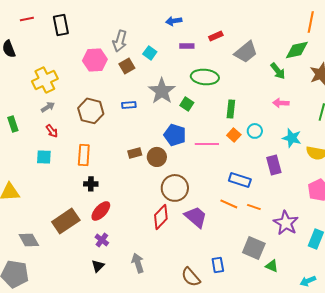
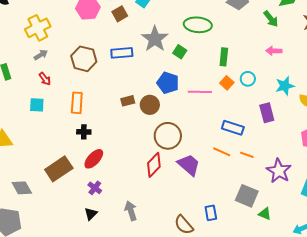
blue rectangle: (129, 105) -> (122, 53), size x1.5
cyan star: (292, 138) -> (285, 86), turned -30

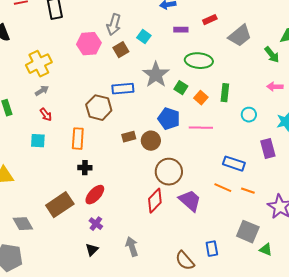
brown hexagon: (84, 59) -> (99, 108), moved
orange square: (227, 83) -> (201, 98), moved

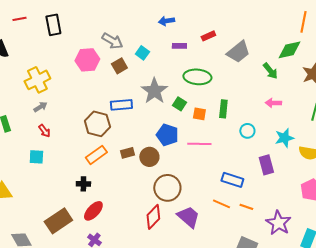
gray arrow: (114, 25) -> (112, 41), turned -75
orange square: (201, 98) -> (199, 114), turned -32
orange rectangle: (78, 139) -> (96, 155), moved, turned 50

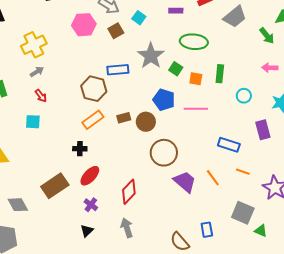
orange line: (221, 204) -> (213, 178), moved, turned 30
red diamond: (153, 217) -> (129, 192), moved

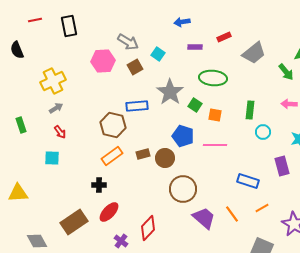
green rectangle: (220, 74) -> (250, 110), moved
orange line: (243, 172) -> (262, 208), turned -48
purple cross: (91, 205) -> (121, 241), moved

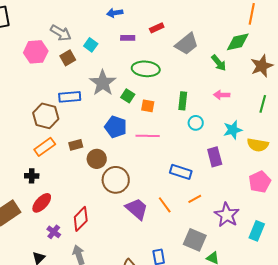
brown circle: (165, 158) -> (97, 159), moved

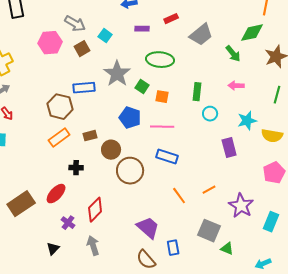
blue rectangle: (181, 172) -> (167, 157), moved
black cross: (32, 176) -> (76, 168), moved
purple trapezoid: (137, 209) -> (148, 228), moved

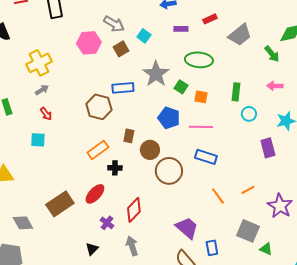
brown rectangle: (90, 136) -> (129, 136), turned -64
orange rectangle: (59, 138) -> (98, 150), moved

